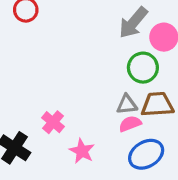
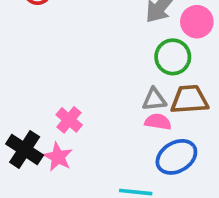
pink semicircle: (130, 124) -> (158, 122), turned 30
pink star: (82, 151) -> (58, 157), moved

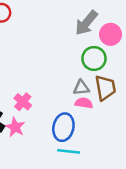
brown trapezoid: (189, 99) -> (105, 88), turned 84
blue ellipse: (176, 157) -> (63, 127), moved, turned -48

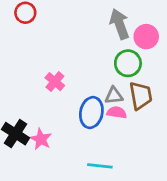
gray arrow: (86, 23) -> (119, 24), turned 120
pink cross: (23, 102) -> (55, 82), moved
blue ellipse: (63, 127) -> (91, 112), moved

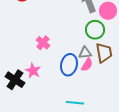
pink semicircle: (117, 112) -> (87, 65), turned 112
pink star: (41, 139) -> (33, 71), moved

